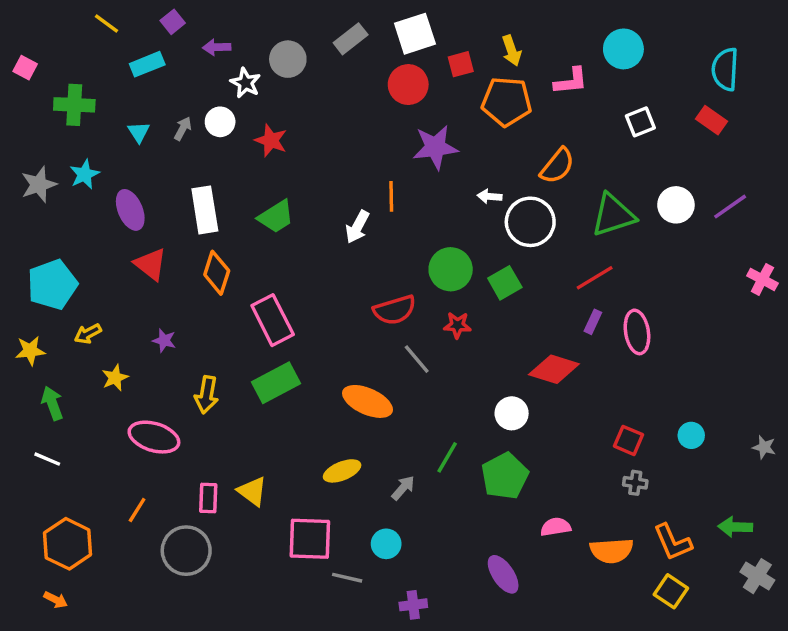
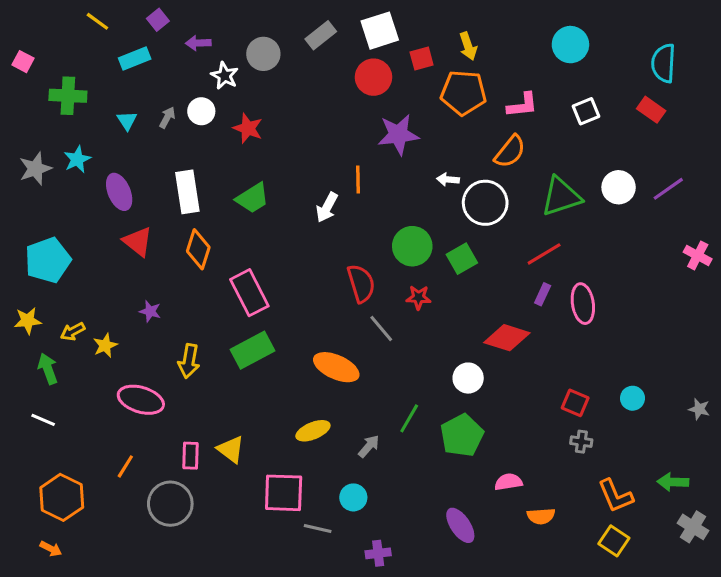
pink L-shape: (571, 81) -> (522, 105), moved
red semicircle: (395, 310) -> (361, 283), turned -90
yellow arrow: (88, 334) -> (73, 331), moved
orange semicircle: (612, 551) -> (541, 516), moved, size x0.7

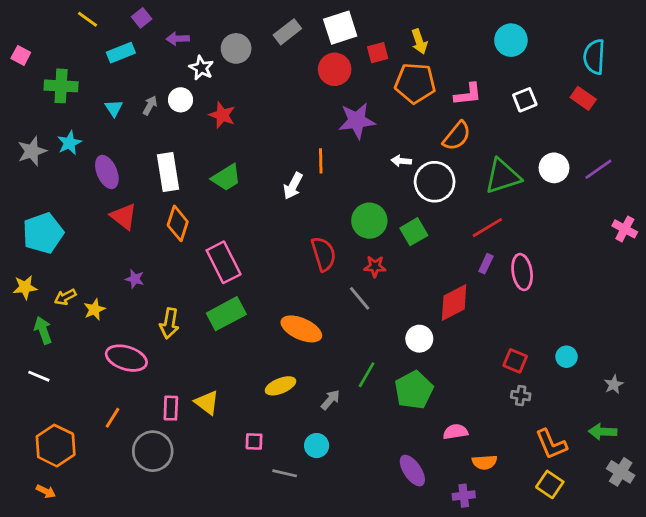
gray line: (381, 328) -> (360, 298), moved
red diamond: (507, 338) -> (454, 303), turned -45
gray star: (699, 409) -> (614, 384), moved, turned 30
pink square: (284, 493) -> (254, 441), size x0.5
purple cross: (378, 553) -> (464, 496), moved

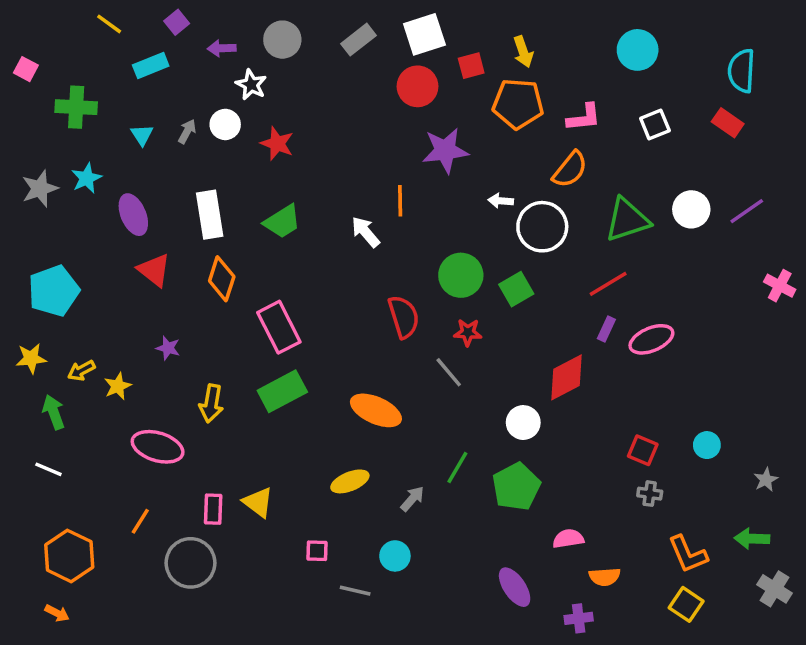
gray circle: (236, 48) -> (282, 40), moved
white arrow: (293, 186) -> (366, 232), turned 112
pink ellipse: (522, 272) -> (651, 339), turned 76

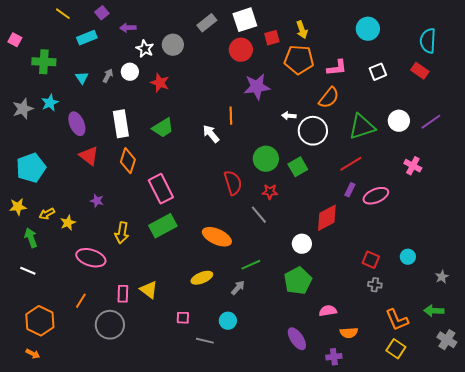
gray circle: (282, 40) -> (173, 45), moved
pink cross: (780, 286) -> (413, 166), moved
green line: (457, 468) -> (251, 265), moved, turned 36

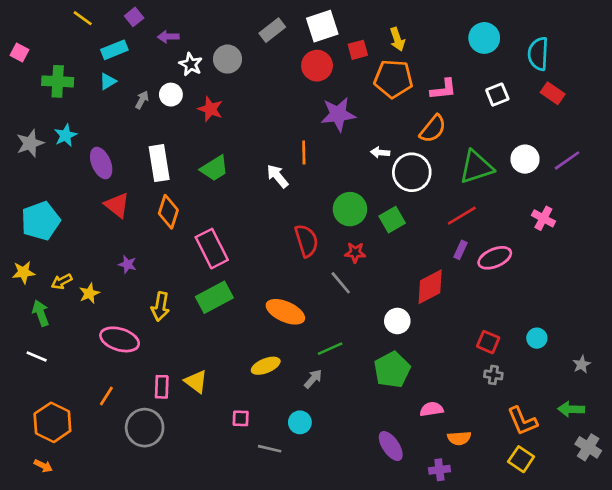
cyan semicircle: (428, 41) -> (538, 54), moved
cyan triangle: (82, 78) -> (108, 81), moved, turned 32

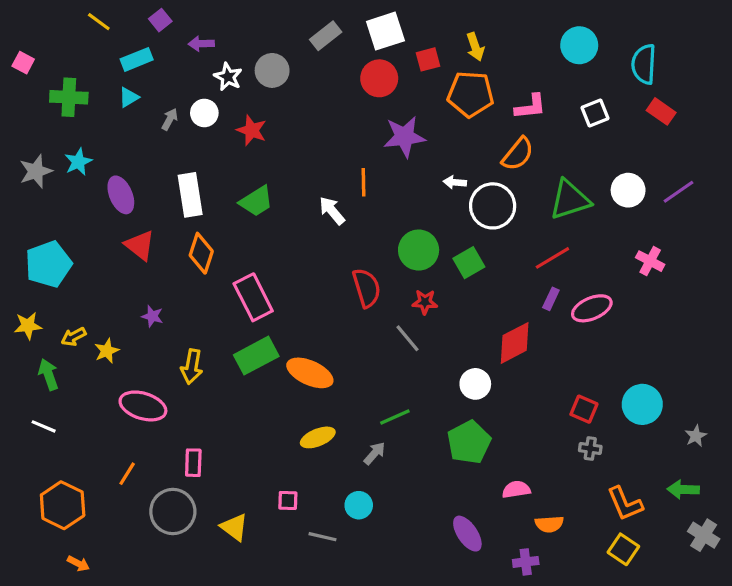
orange ellipse: (285, 312) -> (310, 373), moved
cyan circle: (537, 338) -> (642, 404), size x1.6
yellow triangle: (196, 382) -> (234, 527), moved
orange arrow: (43, 466) -> (78, 563), moved

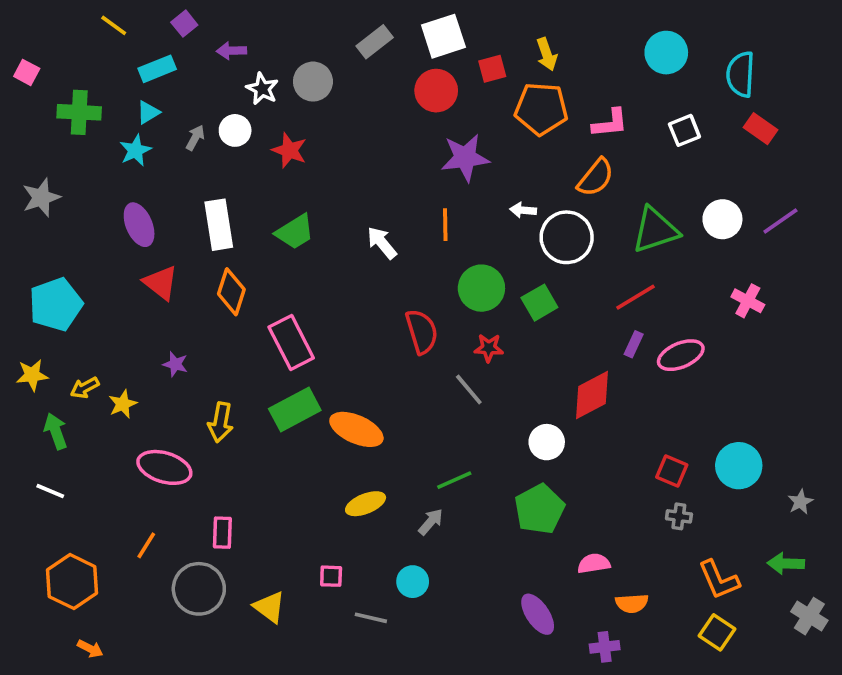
cyan star: (78, 162) -> (135, 150), moved
orange line: (363, 182) -> (445, 225), moved

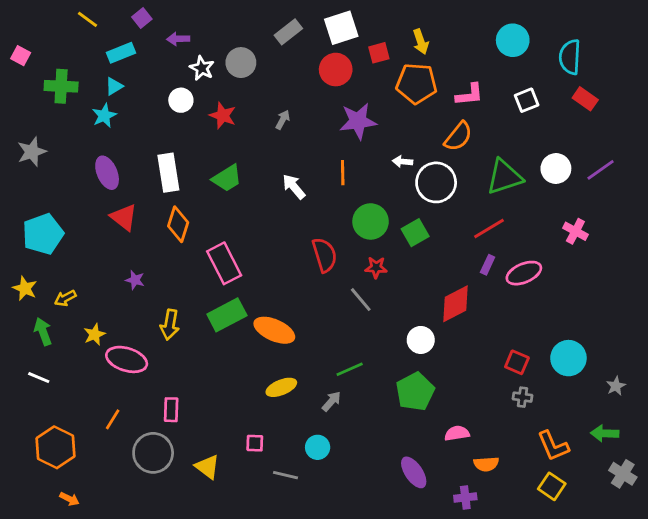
gray arrow: (195, 138) -> (283, 120), moved
yellow star: (32, 375) -> (25, 288), turned 30
yellow star: (123, 404) -> (95, 334), moved

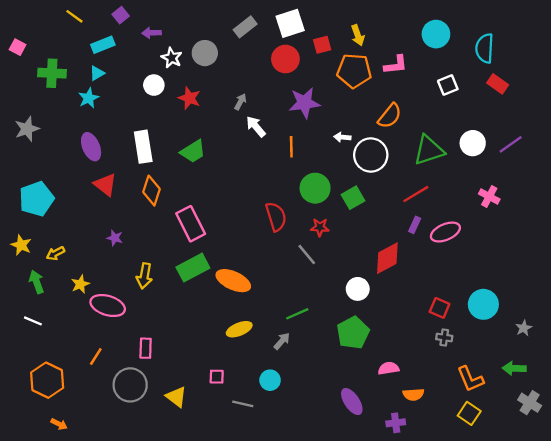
pink L-shape: (469, 95) -> (396, 65), moved
white arrow: (294, 187) -> (256, 127), moved

